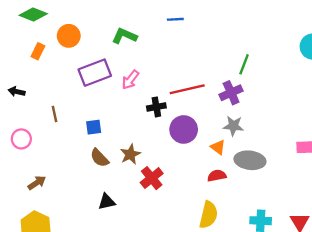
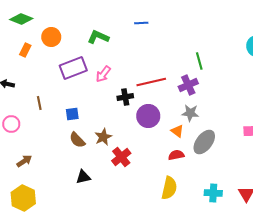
green line: (244, 64) -> (199, 61), turned -36
gray ellipse: (250, 160) -> (204, 142), turned -60

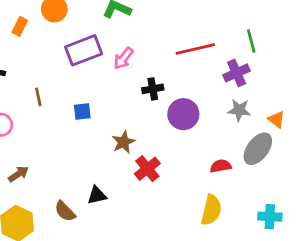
red line: (151, 82) -> (195, 49), moved
orange triangle: (177, 131) -> (276, 119), moved
brown semicircle: (77, 140) -> (65, 211), moved

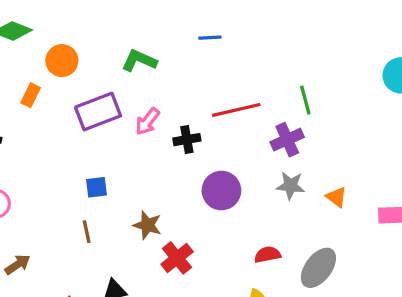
orange rectangle: (20, 26) -> (31, 95), moved
black cross: (153, 89) -> (187, 140), moved
brown line: (38, 97) -> (87, 232), moved
brown star: (123, 142) -> (147, 225), turned -30
gray ellipse: (258, 149) -> (318, 268), moved

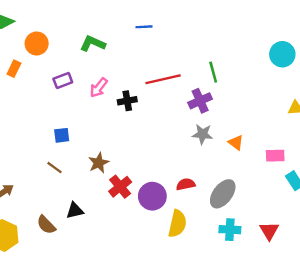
purple rectangle: (98, 112) -> (63, 80), size x0.6
purple circle: (221, 191) -> (152, 196), moved
brown star: (147, 225) -> (99, 163), turned 30
brown line: (87, 232) -> (55, 168), turned -42

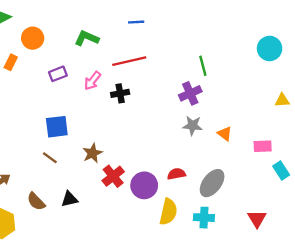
red line: (163, 79) -> (129, 61), moved
blue square: (62, 135) -> (57, 127), size x1.5
brown semicircle: (46, 225) -> (36, 201), moved
cyan cross: (230, 230) -> (204, 218), moved

